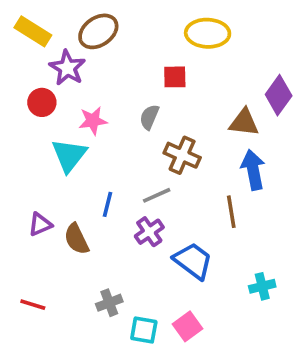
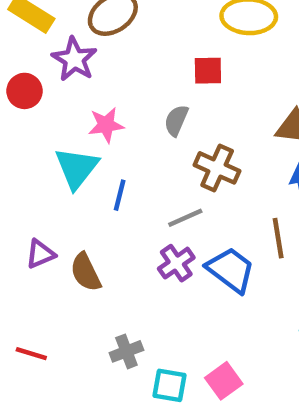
red circle: (42, 102) -> (25, 91), moved
blue line: (107, 204) -> (120, 195), moved
blue trapezoid: (193, 261) -> (231, 270), moved

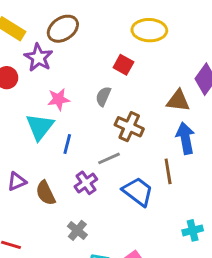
red square: (208, 71) -> (123, 65), turned 30
purple cross: (176, 263) -> (86, 183), moved
gray cross: (126, 351) -> (77, 230), moved, turned -30

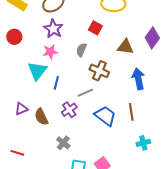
purple star: (38, 58) -> (53, 29), moved
brown triangle: (178, 101) -> (125, 47), moved
brown line: (168, 171) -> (131, 112), moved

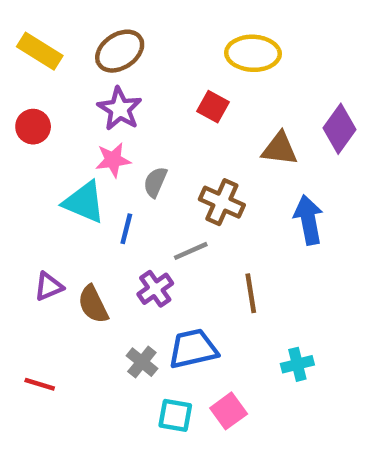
gray semicircle: (81, 50) -> (155, 182), moved
cyan triangle: (37, 71) -> (84, 202), turned -45
brown line: (131, 112) -> (251, 293), moved
blue trapezoid: (105, 116) -> (193, 349), moved, turned -50
cyan cross: (143, 143) -> (297, 364), moved

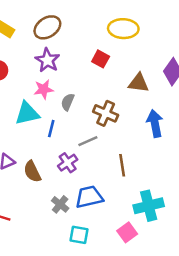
cyan triangle: (84, 202) -> (27, 113), turned -36
cyan cross: (297, 364) -> (149, 206), size x1.6
pink square: (229, 411) -> (127, 232), moved

